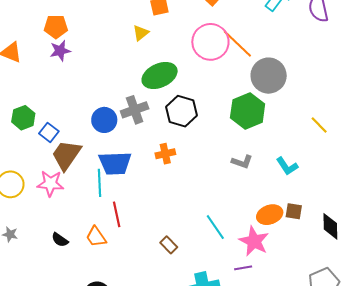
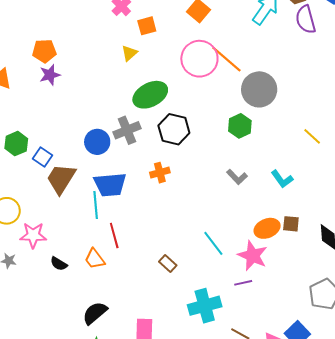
green hexagon: (248, 111) -> (240, 126), size x0.7
gray L-shape: (242, 162) -> (237, 177), turned 30
pink star: (50, 183) -> (33, 235), moved

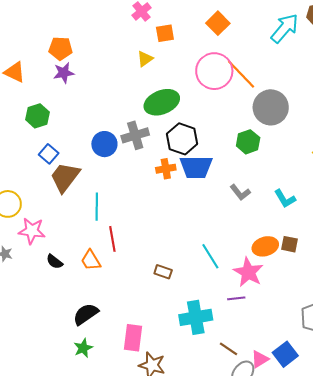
green hexagon: (16, 144) -> (37, 116), moved
orange cross: (160, 173) -> (166, 169), moved
blue trapezoid: (110, 185) -> (196, 167), moved
brown rectangle: (168, 263) -> (163, 272), turned -30

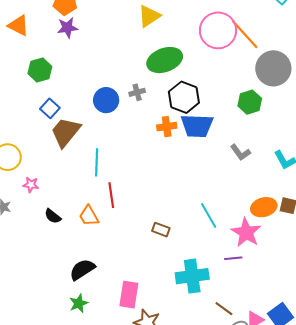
yellow triangle: (145, 59) -> (149, 16), size x1.4
gray cross: (135, 135) -> (137, 92), size x0.6
pink star: (32, 231) -> (31, 185), size x0.6

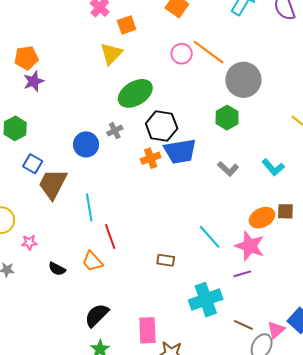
pink circle: (218, 30) -> (182, 54), size x0.6

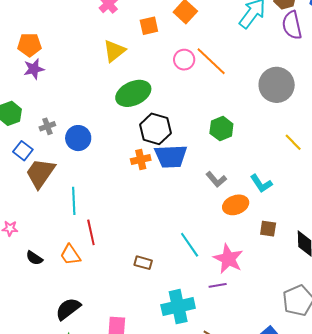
orange square: (127, 25) -> (149, 26), moved
gray circle: (243, 80) -> (277, 85), moved
gray cross: (115, 131) -> (47, 126), moved
orange ellipse: (262, 218) -> (236, 205), moved

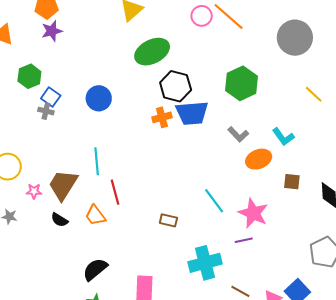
gray cross: (47, 126) -> (46, 111), moved, turned 35
green hexagon: (221, 129) -> (242, 83), size x1.4
blue square: (23, 151) -> (51, 97), moved
brown trapezoid: (40, 173) -> (63, 185), moved

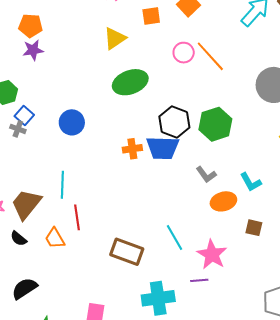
black hexagon: (176, 86) -> (174, 122), moved
brown rectangle: (168, 220) -> (127, 252), size x1.8
black semicircle: (95, 269) -> (24, 288), moved

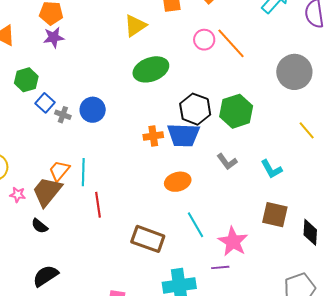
gray cross: (18, 129) -> (63, 115), moved
orange ellipse: (223, 201) -> (178, 182), moved
brown square: (254, 228) -> (275, 215), size x1.5
orange trapezoid: (55, 238) -> (59, 171), moved, turned 70

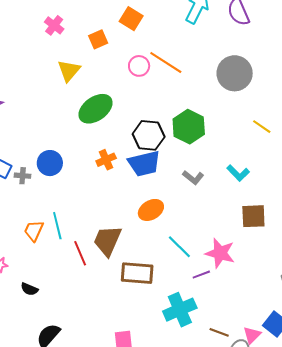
orange cross: (153, 136) -> (106, 160), moved
brown trapezoid: (47, 192) -> (107, 241), moved
purple line: (220, 267) -> (201, 275), moved

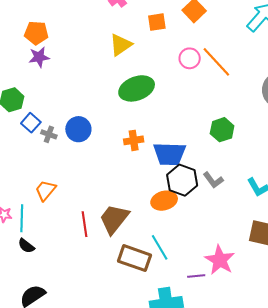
green hexagon: (189, 127) -> (222, 130), size x0.7
black hexagon: (149, 135) -> (182, 180), moved
cyan line: (57, 226) -> (22, 218), moved
cyan line: (179, 247) -> (160, 247), moved

